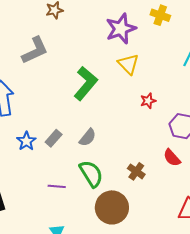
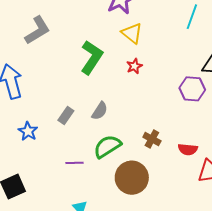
red star: (148, 101) -> (134, 66), moved
blue star: (26, 141) -> (28, 131), moved
red semicircle: (172, 158) -> (188, 149), moved, turned -36
green semicircle: (91, 174) -> (107, 146), turned -84

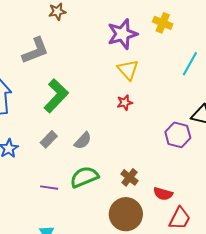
green L-shape: (92, 57) -> (56, 96), moved
brown circle: (132, 178) -> (126, 214), moved

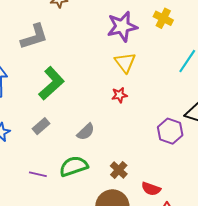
gray semicircle: (83, 141) -> (86, 132), moved

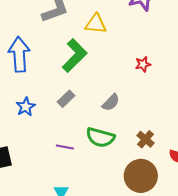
yellow triangle: (125, 62) -> (96, 24), moved, turned -45
green semicircle: (74, 166) -> (100, 137), turned -144

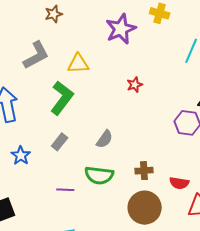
red star: (143, 64) -> (135, 85), moved
brown cross: (145, 139) -> (144, 171), turned -36

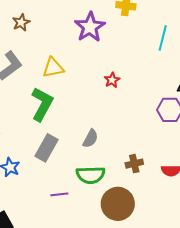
gray rectangle: (60, 142) -> (46, 148), size x1.5
brown circle: (145, 208) -> (118, 204), moved

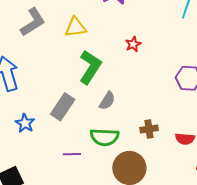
green L-shape: (42, 104) -> (90, 67), moved

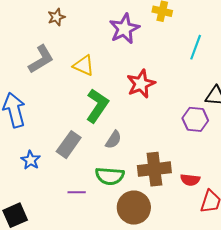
yellow triangle: (75, 27) -> (84, 65), turned 30
red star: (133, 44) -> (141, 84), size x1.8
brown cross: (149, 129) -> (154, 169), size x1.8

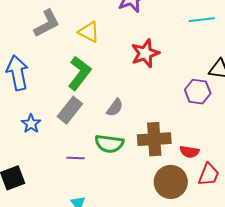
cyan line: (196, 47) -> (202, 20), turned 60
green L-shape: (97, 106) -> (79, 73), moved
brown circle: (134, 208) -> (171, 182), moved

